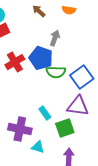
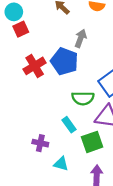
green semicircle: (56, 72) -> (83, 98), moved
purple cross: (20, 129) -> (40, 143), size x0.6

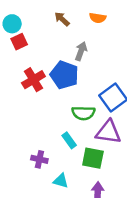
green square: (92, 142) -> (93, 158), turned 30

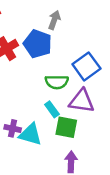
cyan rectangle: (69, 140) -> (52, 109), moved
cyan triangle: (61, 181) -> (30, 134), moved, size x1.5

